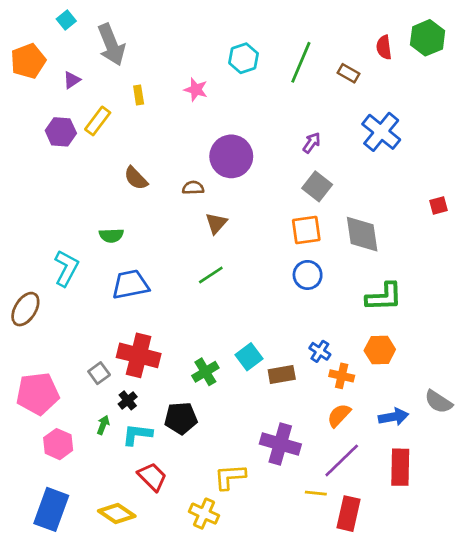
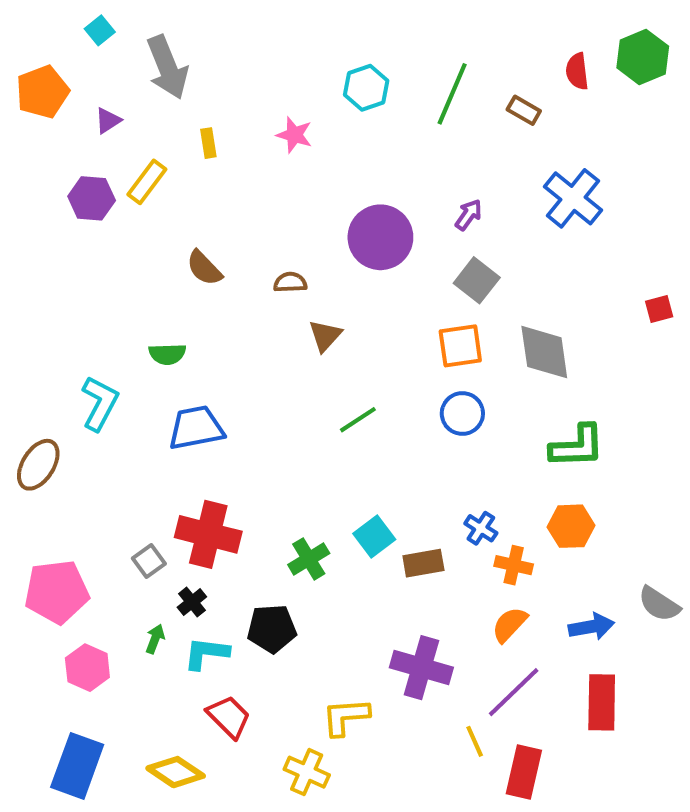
purple circle: (231, 156) -> (380, 237), moved
green line: (211, 275) -> (358, 420), moved
yellow line: (316, 493) -> (475, 741), turned 60

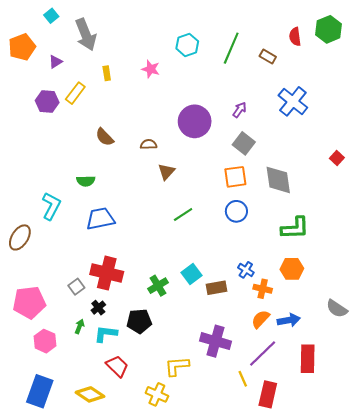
red square: (659, 309) -> (337, 158), turned -32
blue arrow: (591, 627) -> (289, 320), moved

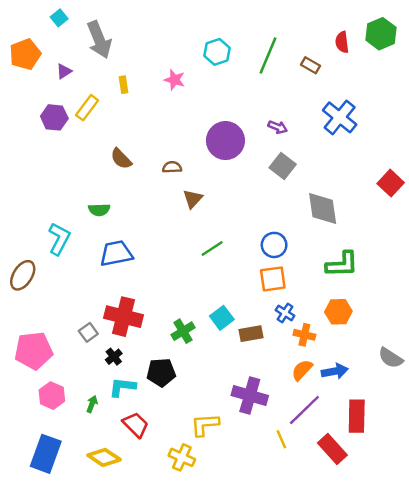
purple arrow: (240, 110) -> (278, 127), turned 77
red square: (337, 158) -> (391, 183), size x1.5
orange square: (235, 177) -> (273, 279), moved
green arrow: (80, 326) -> (92, 404), moved
red rectangle: (268, 394) -> (332, 449), moved, turned -55

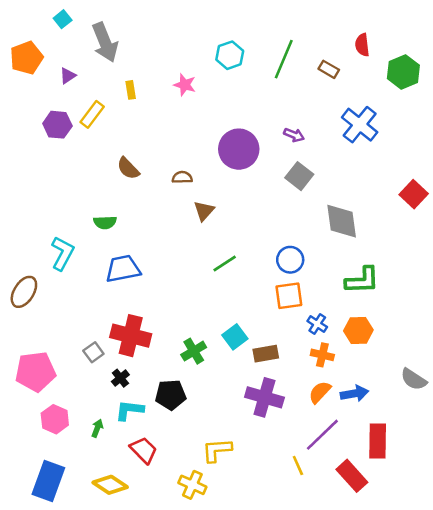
green hexagon: (381, 34) -> (403, 72), moved
blue cross: (285, 313) -> (317, 324), moved
purple cross: (250, 396) -> (264, 397), moved

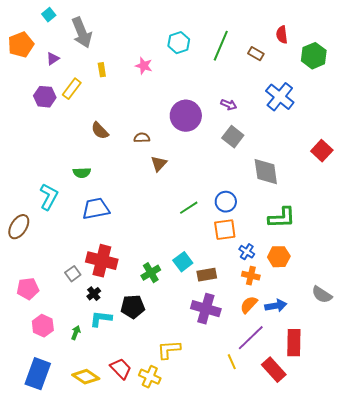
green line: (225, 264) -> (189, 208), moved
pink pentagon: (36, 372) -> (28, 289), size x0.7
red trapezoid: (144, 450) -> (121, 369), moved

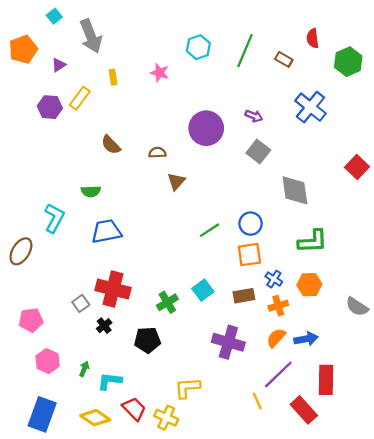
brown rectangle: (207, 275) -> (244, 296), moved
orange cross: (251, 276) -> (278, 306), turned -30
gray semicircle: (322, 295) -> (357, 307), moved
cyan L-shape: (101, 319) -> (110, 381), moved

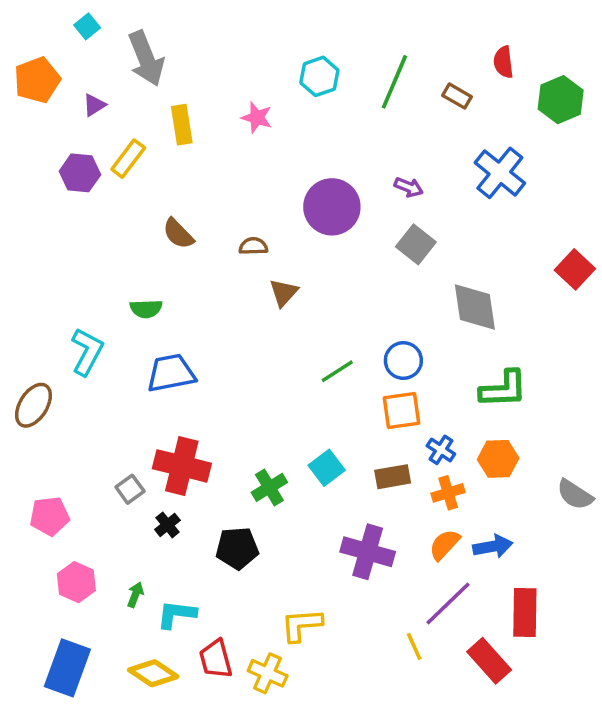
yellow rectangle: (113, 77) -> (182, 125), size x1.5
red trapezoid: (134, 409) -> (216, 659), turned -150

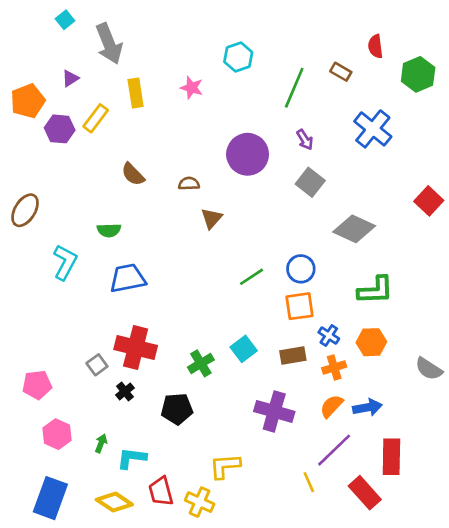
orange pentagon: (37, 80) -> (28, 101), moved
green line: (394, 82) -> (294, 88), moved
purple arrow: (409, 187) -> (305, 140), turned 36
gray diamond: (475, 307) -> (354, 229), turned -57
brown ellipse: (33, 405) -> (25, 210), moved

